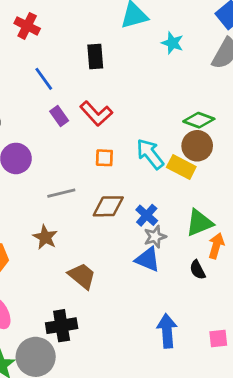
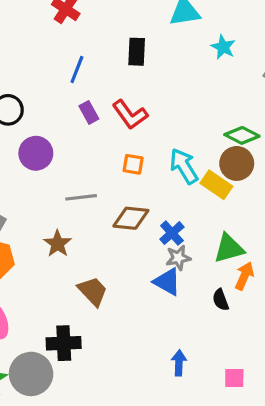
blue line: (44, 79) -> (77, 69), turned 50
blue arrow: (167, 331) -> (179, 363), size x0.7

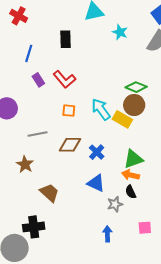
gray star: (178, 258) -> (115, 204), moved
orange arrow: (244, 276) -> (131, 175), moved, turned -96
pink square: (234, 378) -> (145, 228), moved

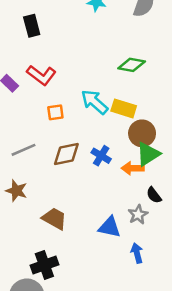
brown circle: (134, 105) -> (142, 133), moved
orange arrow: (131, 175) -> (133, 168), moved
blue triangle: (96, 183) -> (110, 227), moved

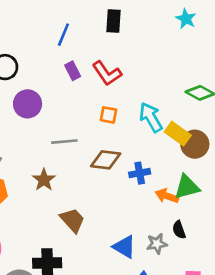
brown circle: (142, 133) -> (195, 144), moved
blue cross: (101, 156) -> (140, 173), turned 30

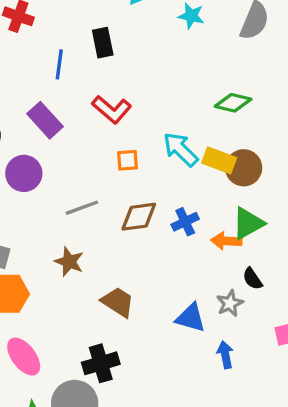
blue line: (63, 35) -> (59, 64), moved
purple rectangle: (73, 71) -> (45, 120), moved, size x1.5

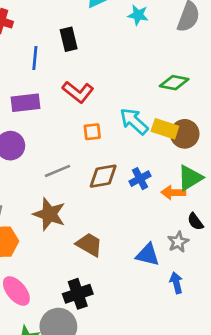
purple rectangle: (45, 120) -> (25, 103), turned -52
brown star: (69, 262) -> (49, 214), size x1.4

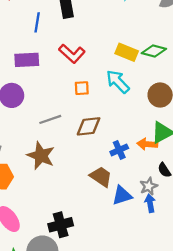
yellow rectangle: (165, 129) -> (127, 52), moved
blue cross: (140, 179) -> (119, 150), moved
brown trapezoid: (89, 245) -> (101, 177), moved
blue triangle: (148, 255) -> (122, 195), turned -35
blue arrow: (176, 283) -> (150, 203), moved

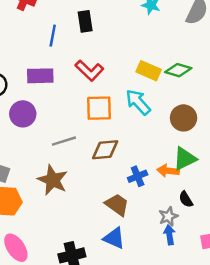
orange square: (82, 88) -> (99, 108), size x1.6
blue triangle: (122, 195) -> (114, 238), moved, turned 40

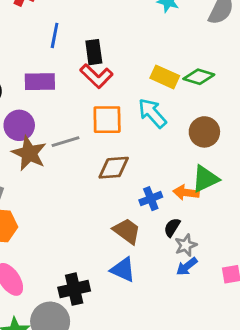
black rectangle: (85, 21) -> (94, 52), moved
gray line: (64, 141) -> (65, 142), moved
brown star: (53, 180) -> (29, 153), moved
black semicircle: (186, 199) -> (172, 227), moved, turned 63
blue arrow: (169, 235) -> (187, 266), turned -120

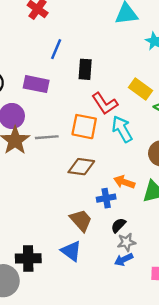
red L-shape: (96, 76) -> (105, 104), moved
yellow rectangle: (165, 77) -> (140, 89), moved
orange arrow: (186, 193) -> (124, 182), moved

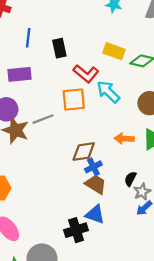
brown diamond: (81, 167) -> (84, 152), moved
blue cross: (106, 198) -> (93, 167), moved
black cross: (28, 258) -> (76, 230), moved

